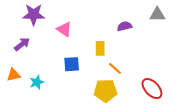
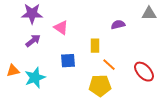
purple arrow: (22, 44) -> (33, 41), moved
cyan star: (37, 82) -> (35, 78), size x1.5
red ellipse: (152, 89) -> (144, 72), moved

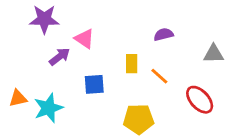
gray triangle: (149, 14) -> (213, 54), moved
purple arrow: (33, 41) -> (60, 57), moved
orange line: (109, 65) -> (159, 76), moved

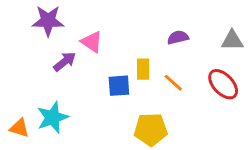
gray triangle: (213, 54) -> (232, 40), moved
blue square: (94, 84) -> (119, 86), moved
orange triangle: (18, 98) -> (19, 128), moved, turned 30
red ellipse: (200, 100) -> (223, 84), moved

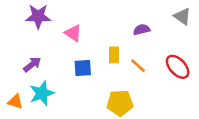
gray triangle: (232, 40) -> (182, 16), moved, turned 36
purple arrow: (65, 62) -> (32, 64), moved
blue square: (119, 86) -> (83, 68), moved

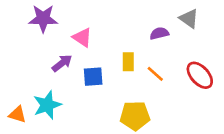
gray triangle: (182, 16) -> (189, 19), moved
purple arrow: (32, 64) -> (62, 63), moved

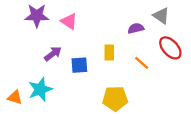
pink triangle: (82, 37) -> (69, 21), moved
orange line: (155, 74) -> (142, 63), moved
red ellipse: (200, 75) -> (170, 48), moved

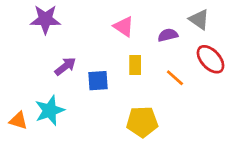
pink triangle: (69, 21) -> (124, 27), moved

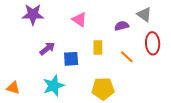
pink triangle: (124, 27) -> (79, 20), moved
red ellipse: (211, 59) -> (153, 43), turned 40
cyan star: (50, 110) -> (54, 86), moved

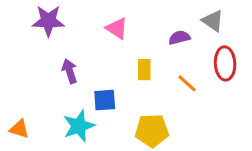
purple arrow: (47, 49) -> (70, 71), turned -70
blue square: (71, 59) -> (105, 100), moved

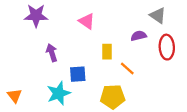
purple semicircle: (179, 38) -> (139, 36), moved
orange line: (187, 83) -> (127, 69), moved
orange triangle: (19, 129) -> (15, 96), turned 35

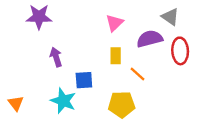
pink triangle: (87, 21) -> (114, 23), moved, turned 42
purple semicircle: (139, 36) -> (150, 39), size x1.5
cyan star: (59, 93) -> (63, 101), turned -30

